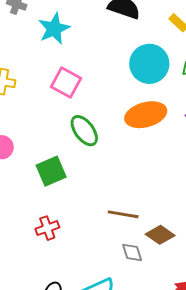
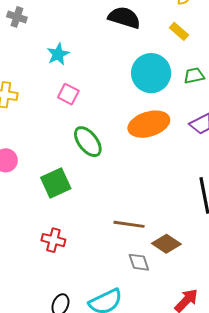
cyan star: (54, 29) -> (58, 54), moved, size x0.7
pink square: (66, 83) -> (68, 94), size x0.7
red cross: (47, 228) -> (53, 240), turned 35

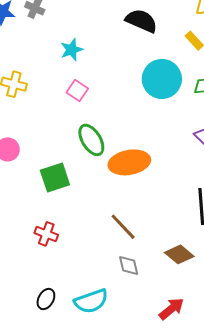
orange ellipse: (149, 124) -> (129, 162), moved
brown line: (129, 224) -> (123, 227), turned 32
brown diamond: (166, 244) -> (179, 254), moved

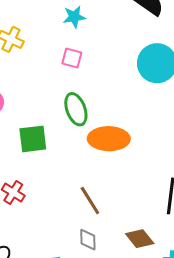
pink square: (77, 91) -> (72, 58), turned -30

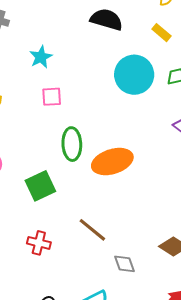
green ellipse: (76, 109) -> (72, 144), turned 36
brown line: (90, 201) -> (92, 230), moved

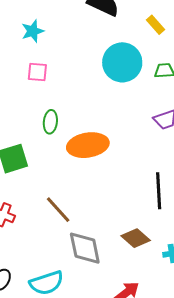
green ellipse: (72, 144) -> (50, 122), size x0.7
gray diamond: (125, 264) -> (85, 248), size x1.6

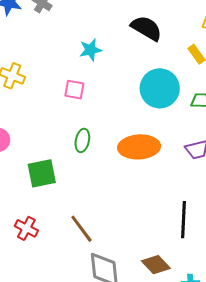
cyan star: (33, 31) -> (91, 50), moved
orange ellipse: (88, 145) -> (139, 147), moved

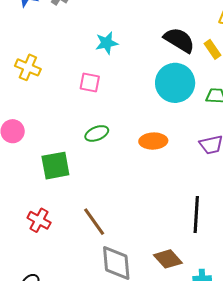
black semicircle: (146, 28) -> (179, 40), moved
green ellipse: (82, 140) -> (97, 133), turned 55
orange ellipse: (139, 147) -> (153, 141), size x0.7

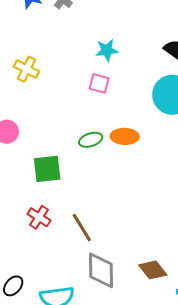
pink square: (90, 83) -> (99, 83), moved
orange ellipse: (153, 141) -> (125, 136), moved
red cross: (39, 220) -> (39, 217), moved

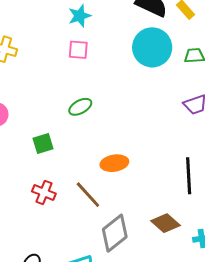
orange ellipse: (125, 136) -> (114, 163), moved
green square: (47, 169) -> (43, 144), size x0.7
gray diamond: (101, 270) -> (115, 233), turned 63

